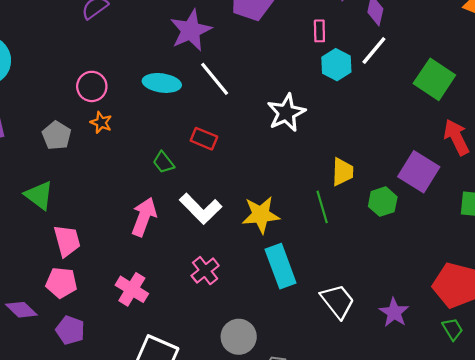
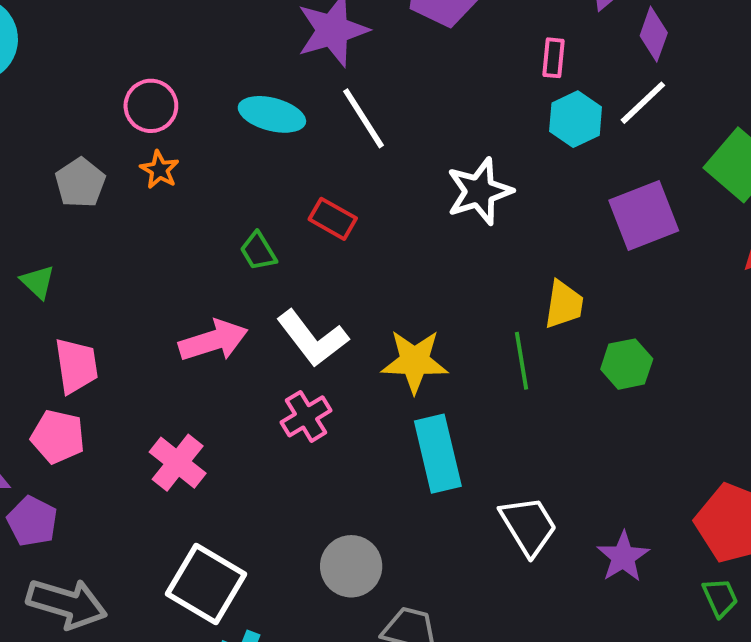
purple square: (419, 172) -> (644, 216), moved, turned 30
green triangle: (39, 195) -> (38, 282), size x0.7
pink arrow: (144, 217) -> (213, 341), turned 45
pink cross: (205, 271) -> (306, 416), moved
purple pentagon: (70, 330) -> (32, 521), moved

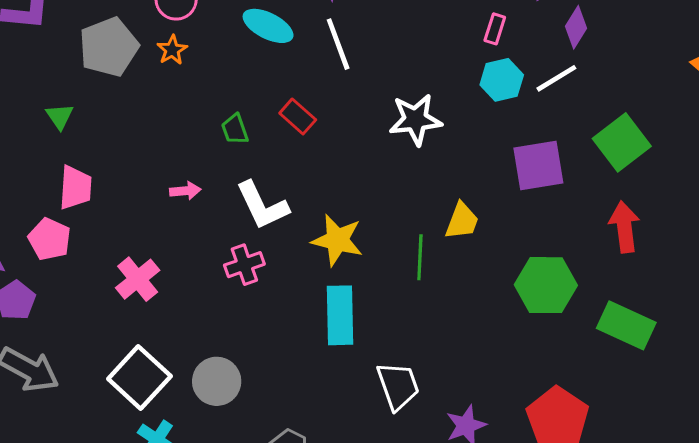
gray pentagon: (80, 183) -> (109, 47), size x1.5
pink arrow: (213, 341) -> (185, 191), size x0.6
green hexagon: (627, 364) -> (546, 285), moved, size x1.5
gray circle: (351, 566) -> (217, 381), moved

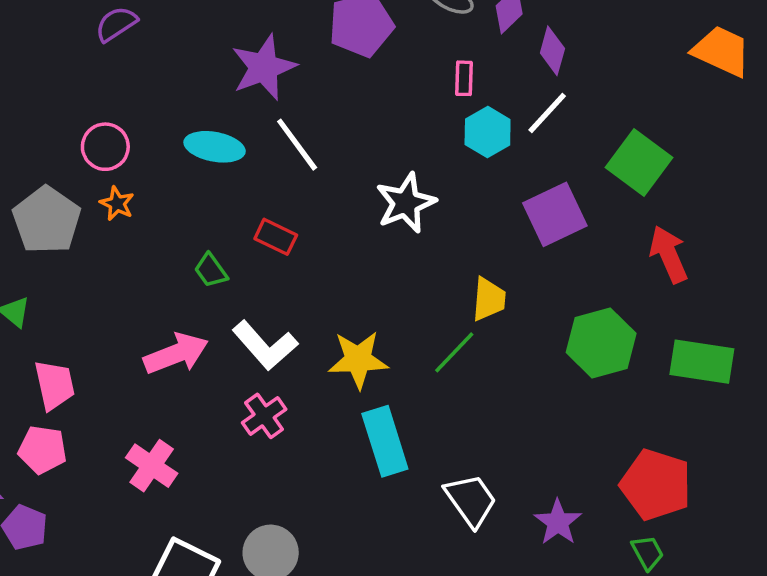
pink arrow: (185, 191) -> (176, 354), size x1.8
green line: (420, 257) -> (454, 352), turned 57

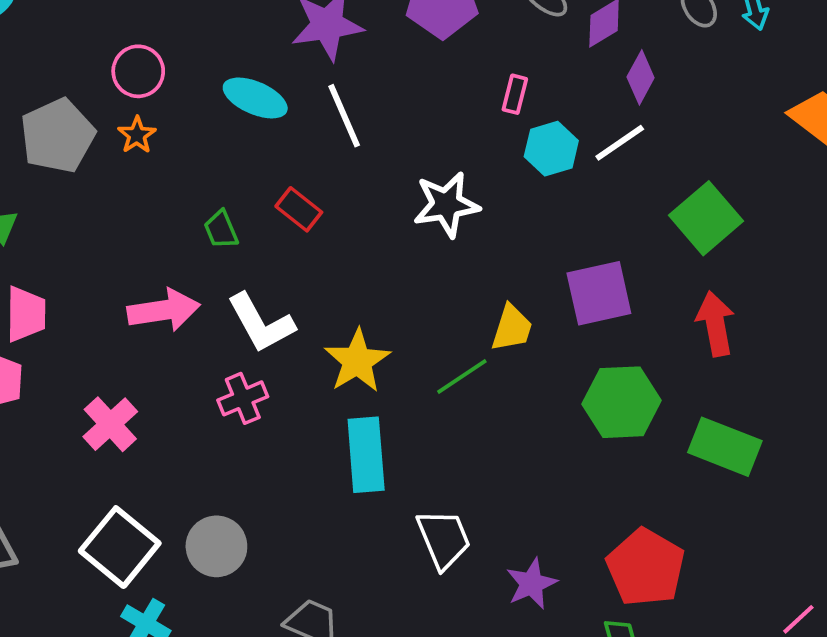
pink rectangle: (464, 78) -> (515, 94), moved
purple square: (555, 214) -> (599, 293), moved
yellow star: (358, 360) -> (357, 361), turned 30

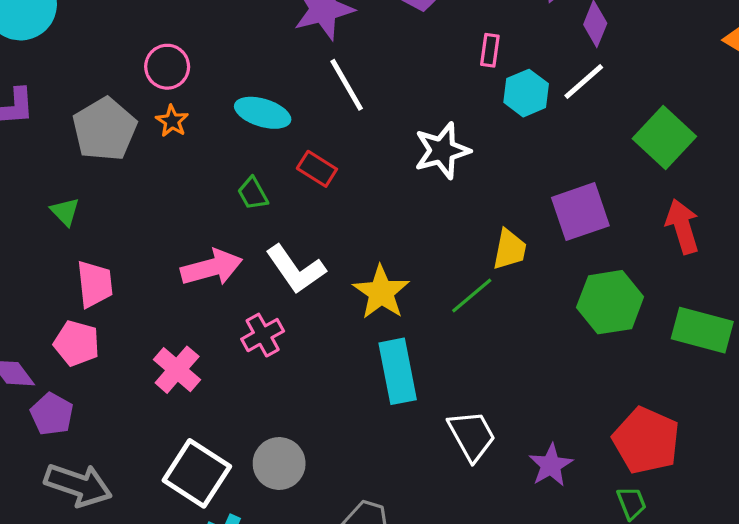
cyan ellipse: (255, 98) -> (263, 113), moved
pink cross: (243, 398) -> (263, 335), moved

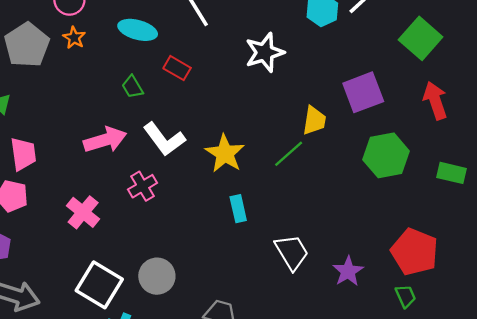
green rectangle: (702, 330) -> (451, 173), size x0.7
cyan rectangle: (398, 371) -> (238, 209), size x0.6

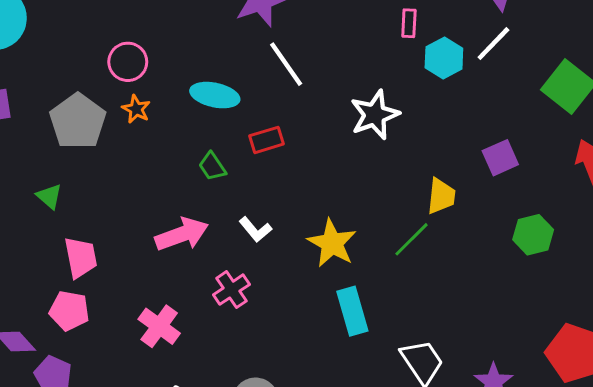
red rectangle: (177, 68) -> (267, 140), turned -44
purple square: (363, 92) -> (500, 158), size x0.7
white L-shape: (164, 139) -> (255, 229), size x0.6
green hexagon: (386, 155) -> (533, 235), size x0.7
cyan rectangle: (238, 209) -> (352, 311), size x1.4

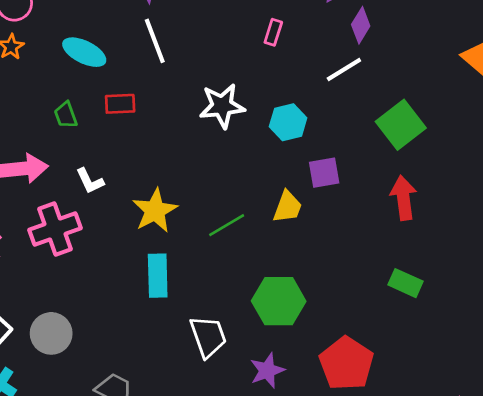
cyan hexagon: (444, 58) -> (288, 122), moved
yellow trapezoid: (441, 196) -> (287, 207), moved
green hexagon: (533, 235) -> (279, 301), moved, size x1.4
pink cross: (231, 290) -> (55, 229), size x1.5

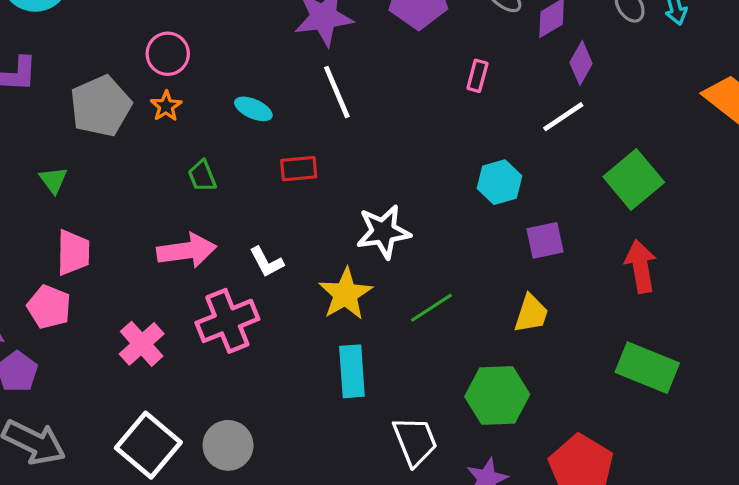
cyan ellipse: (84, 52) -> (253, 109), size x0.7
white star: (222, 106) -> (383, 232), moved
green trapezoid: (66, 115) -> (202, 176), moved
yellow trapezoid: (287, 207) -> (531, 314), moved
green rectangle: (405, 283) -> (647, 368), size x1.5

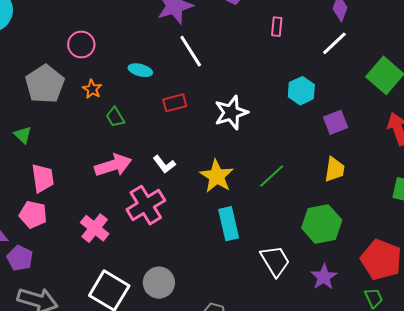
orange star: (166, 106) -> (92, 89), moved
white star: (383, 232) -> (231, 113), moved

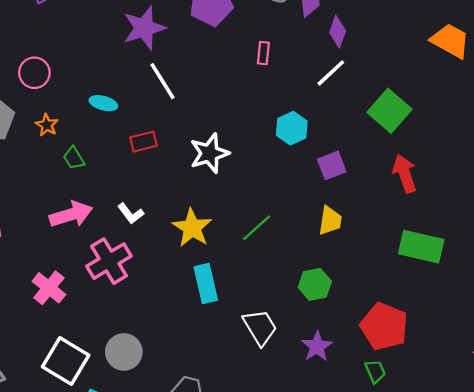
green hexagon: (322, 224) -> (315, 284), size x0.7

